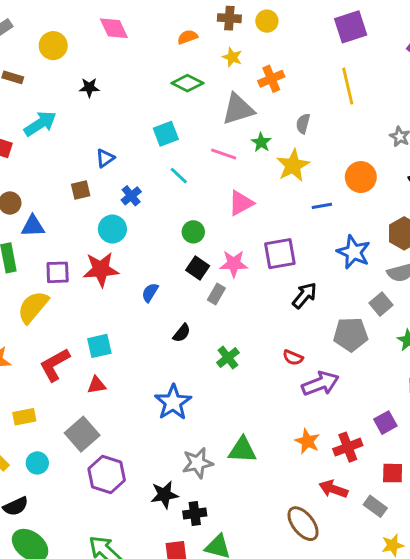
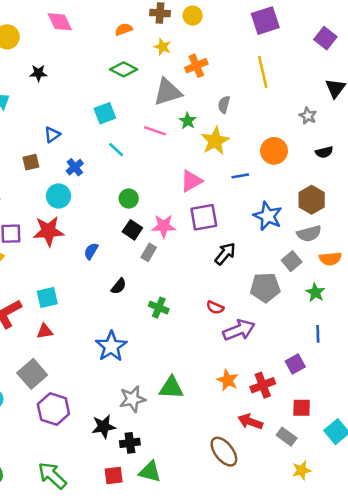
pink triangle: (241, 203) -> (191, 181), moved
green cross: (228, 358) -> (159, 308), turned -30

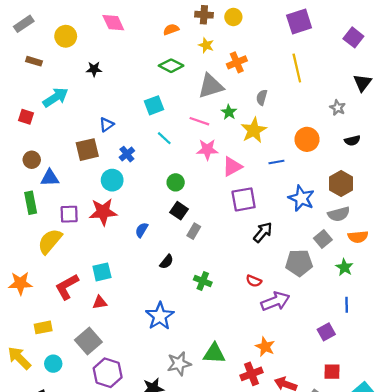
brown square: (31, 162) -> (87, 150), size x1.5
pink star: (164, 226) -> (207, 150), moved
red cross: (263, 385) -> (252, 374), moved

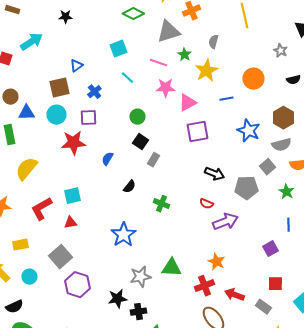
cyan circle: (112, 180) -> (56, 115), moved
purple square: (69, 214) -> (88, 118), moved
black arrow: (263, 232) -> (214, 174), moved, turned 72

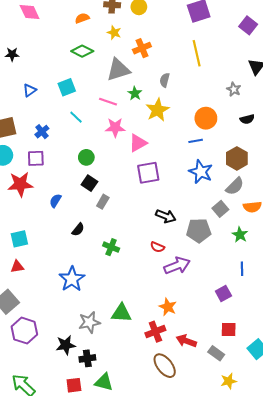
blue triangle: (76, 66) -> (30, 90), moved
blue line: (226, 99) -> (196, 141), moved
gray semicircle: (281, 145) -> (235, 186), turned -30

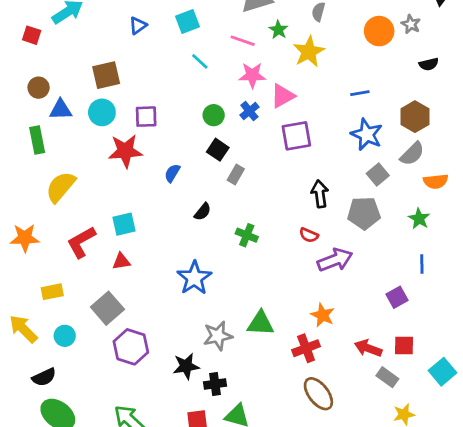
orange circle: (206, 118) -> (379, 31), moved
blue cross: (42, 132) -> (249, 111), moved
gray square: (220, 209) -> (378, 174), moved
black arrow: (166, 216) -> (320, 194), turned -120
red arrow: (186, 341) -> (368, 348), moved

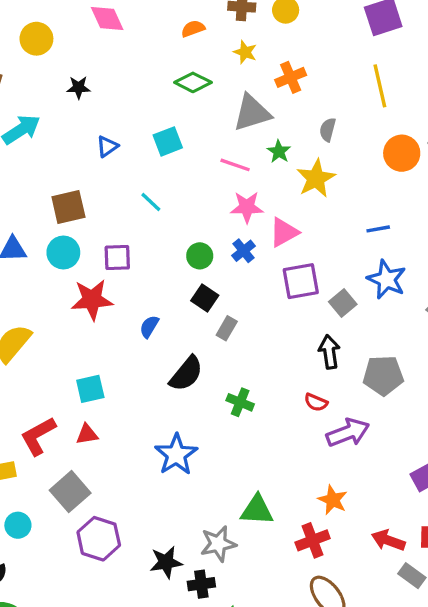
cyan line: (200, 61) -> (151, 202), moved
gray square: (378, 174) -> (343, 303), moved
black semicircle: (203, 212) -> (186, 374), size x1.6
red L-shape: (81, 242) -> (38, 436), moved
gray star: (218, 336) -> (218, 544), moved

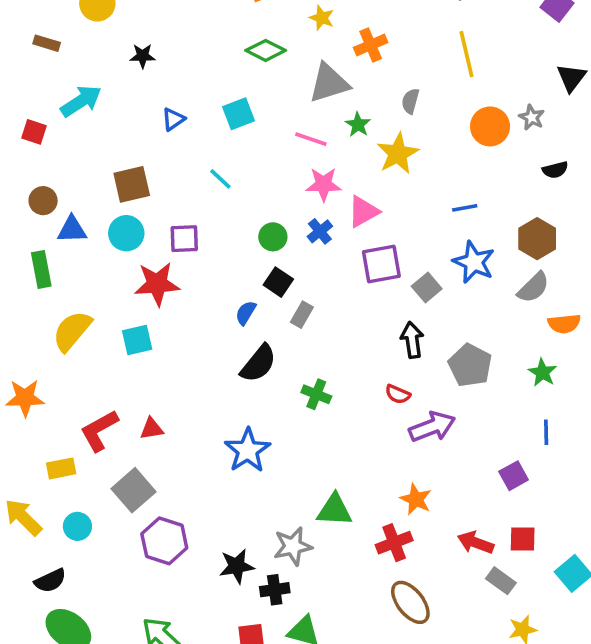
blue semicircle: (149, 327) -> (246, 313), moved
gray pentagon: (383, 375) -> (470, 365), turned 30
cyan square: (90, 389) -> (137, 340), moved

